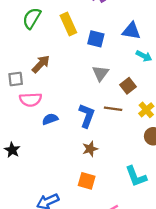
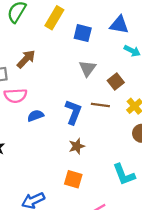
yellow rectangle: (68, 24) -> (54, 18), turned 55

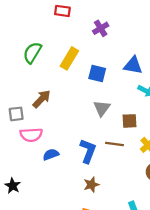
brown square: (116, 81) -> (130, 121), turned 35

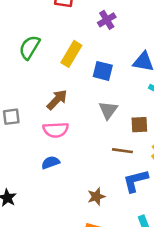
brown arrow: (42, 99) -> (57, 100), moved
pink semicircle: (31, 135) -> (56, 130), moved
blue L-shape: (88, 151) -> (136, 181), moved, turned -125

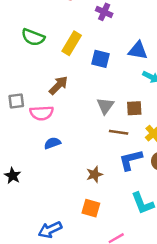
purple cross: (107, 20) -> (104, 12), turned -35
green semicircle: (30, 47) -> (33, 37), turned -100
gray triangle: (108, 110) -> (105, 106), moved
pink semicircle: (56, 130) -> (42, 113), moved

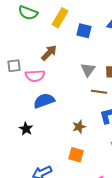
blue semicircle: (52, 143) -> (44, 101), size x1.5
black star: (13, 176) -> (26, 129), moved

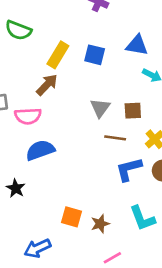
yellow rectangle: (60, 18) -> (58, 55), moved
brown star: (79, 127) -> (100, 224), moved
orange square: (76, 155) -> (72, 217), moved

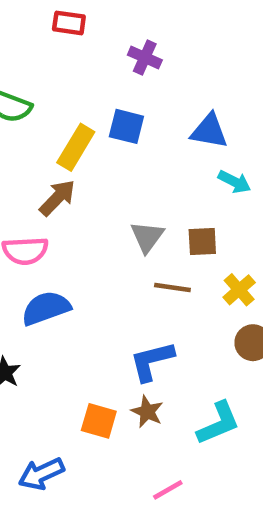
blue square: (95, 55) -> (126, 126), moved
blue L-shape: (129, 169) -> (152, 361), moved
cyan L-shape: (142, 218) -> (218, 423), turned -92
brown star: (100, 224) -> (147, 412), moved, turned -30

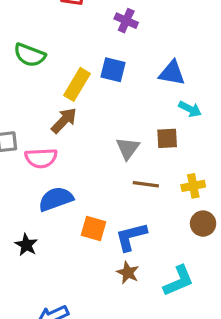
brown square: (202, 241) -> (167, 138), moved
yellow cross: (239, 290) -> (193, 186), turned 30
orange square: (99, 421) -> (93, 228), moved

